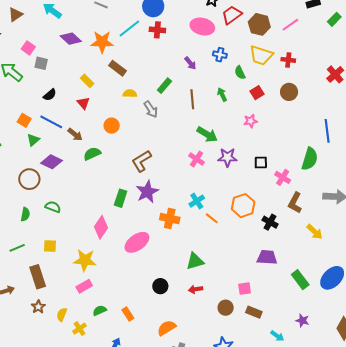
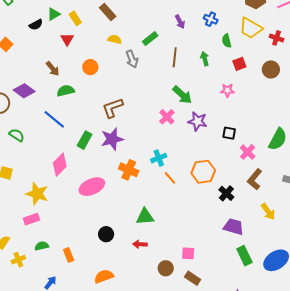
blue line: (51, 122) -> (54, 119), moved
green triangle: (33, 140) -> (54, 14), moved
purple trapezoid: (267, 257) -> (234, 227), moved

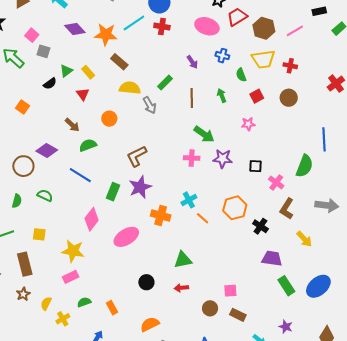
yellow trapezoid: (251, 28) -> (263, 59), turned -30
yellow semicircle: (115, 39) -> (130, 88), size x1.5
pink cross: (167, 117) -> (192, 158), turned -35

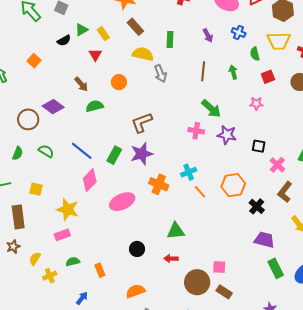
green rectangle: (165, 83) -> (170, 39), moved, turned -49
blue line: (80, 175) -> (82, 151), moved
brown circle: (210, 308) -> (197, 282), size x1.6

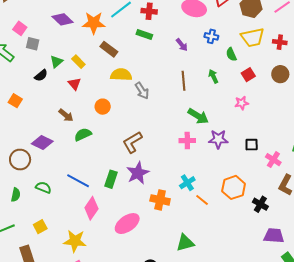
green rectangle: (170, 39) -> (144, 35), moved, turned -63
yellow square: (36, 189) -> (40, 227), turned -32

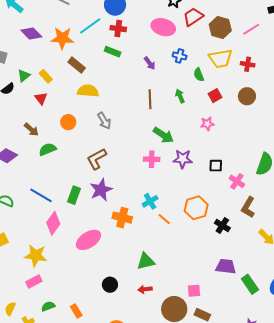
gray arrow: (142, 91) -> (104, 121), moved
purple trapezoid: (274, 236) -> (226, 266), moved

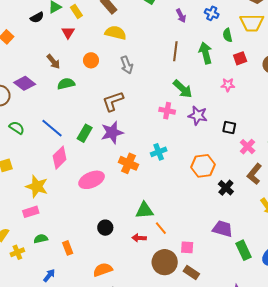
green arrow: (180, 96) -> (206, 53), size x1.5
orange line: (164, 219) -> (161, 228), moved

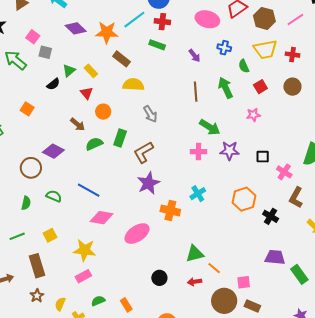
orange circle: (91, 60) -> (103, 112), moved
green rectangle: (85, 133) -> (120, 138), moved
pink diamond: (60, 158) -> (102, 218), turned 65

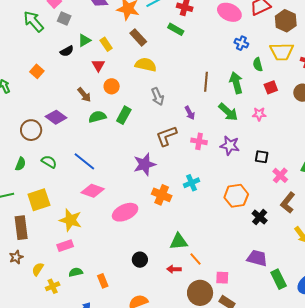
purple arrow: (194, 56) -> (190, 113), moved
green arrow: (210, 127) -> (228, 112), moved
brown L-shape: (143, 152) -> (166, 136), moved
yellow square: (50, 235) -> (39, 200), size x1.6

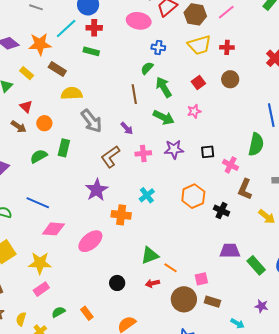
yellow rectangle: (106, 44) -> (27, 73), moved
green semicircle: (258, 64) -> (147, 68), moved, turned 72
brown arrow: (84, 95) -> (19, 127), moved
gray arrow: (158, 97) -> (91, 121), size x1.4

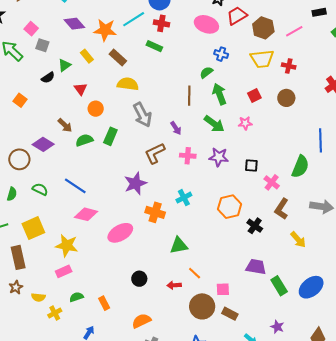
brown arrow: (19, 127) -> (65, 125), moved
green triangle: (150, 255) -> (179, 245), moved
yellow semicircle: (21, 319) -> (38, 297), turned -112

